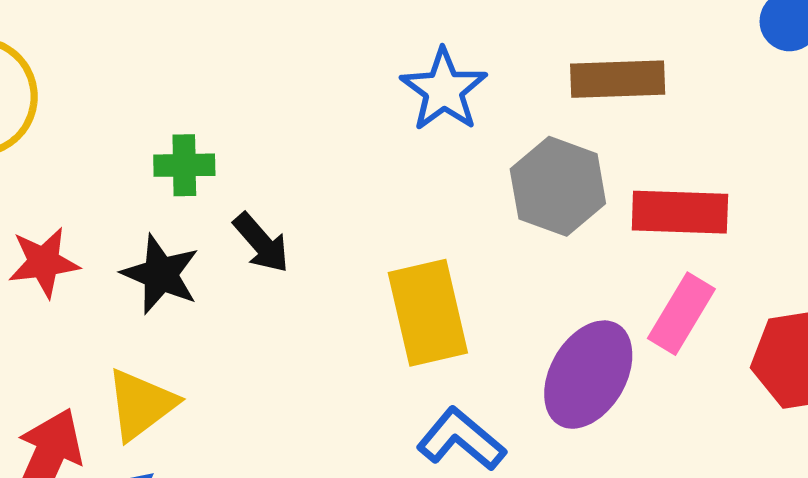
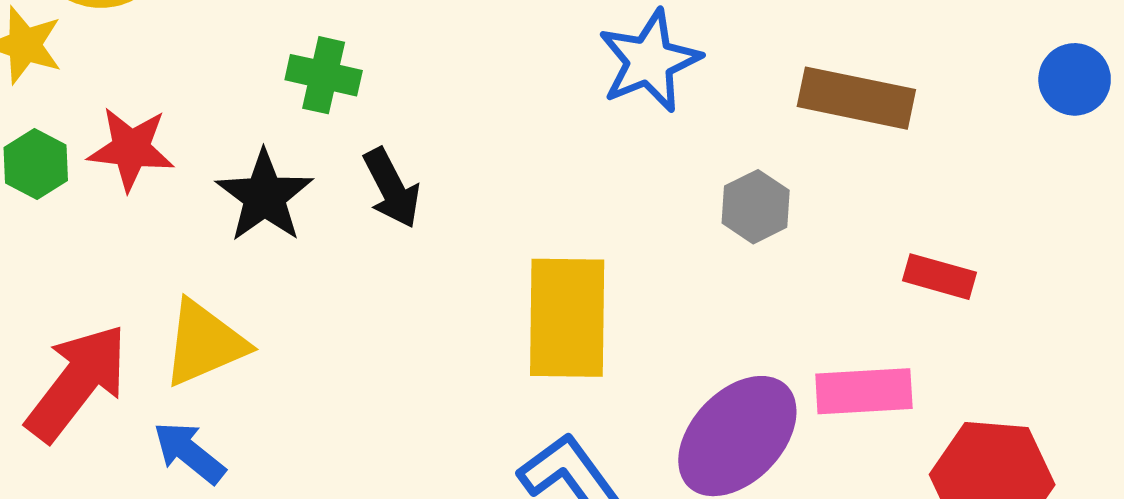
gray hexagon: (558, 186) -> (756, 207), size x0.6
red rectangle: (680, 212) -> (939, 277), moved, size x0.6
pink rectangle: (681, 314) -> (864, 391), turned 42

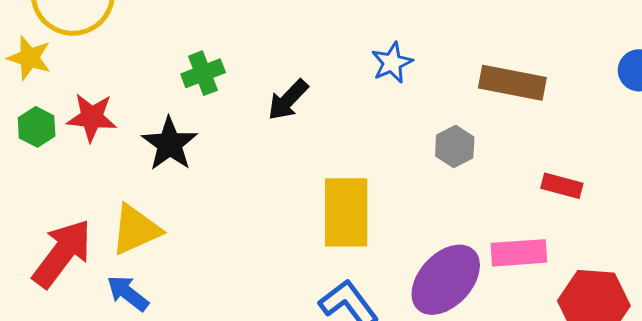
blue star: (649, 61) -> (392, 63), size x0.7
green cross: (324, 75) -> (203, 73), turned -33
black arrow: (392, 188) -> (288, 100), moved, turned 72

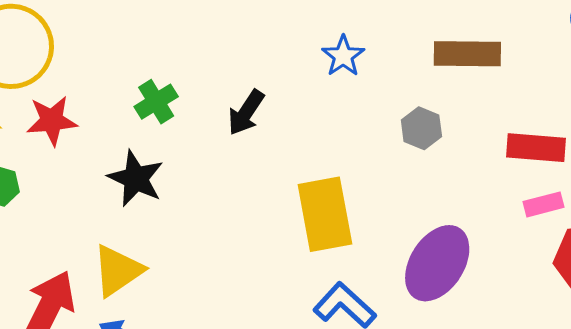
red star: (92, 117) -> (52, 121), moved
red rectangle: (562, 186) -> (536, 148), size x1.4
pink rectangle: (519, 253) -> (544, 204), moved, size x0.7

